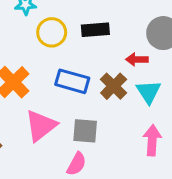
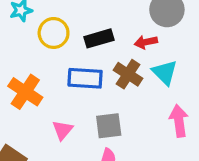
black rectangle: (95, 30) -> (99, 38), moved
pink triangle: (41, 126) -> (63, 130), size x0.6

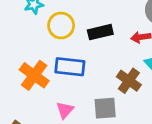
brown cross: (128, 74) -> (129, 81), moved
blue rectangle: (85, 78) -> (70, 67), moved

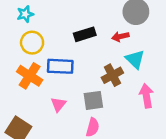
yellow circle: (61, 25) -> (32, 43), moved
brown cross: (129, 81) -> (112, 75), turned 30

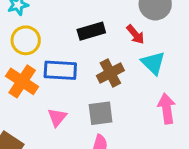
red arrow: (120, 37) -> (135, 34), turned -119
brown cross: (112, 75) -> (110, 73), moved

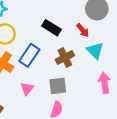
black rectangle: (91, 31) -> (51, 28), turned 48
blue rectangle: (60, 70) -> (29, 55), turned -60

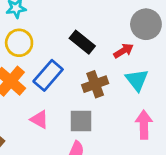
red arrow: (83, 30) -> (124, 51), turned -88
pink triangle: (27, 89) -> (39, 120), turned -48

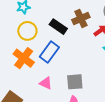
black rectangle: (82, 42) -> (58, 27), moved
brown cross: (95, 84) -> (81, 18), moved

